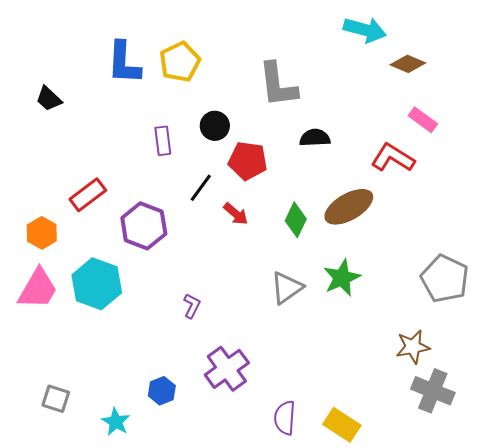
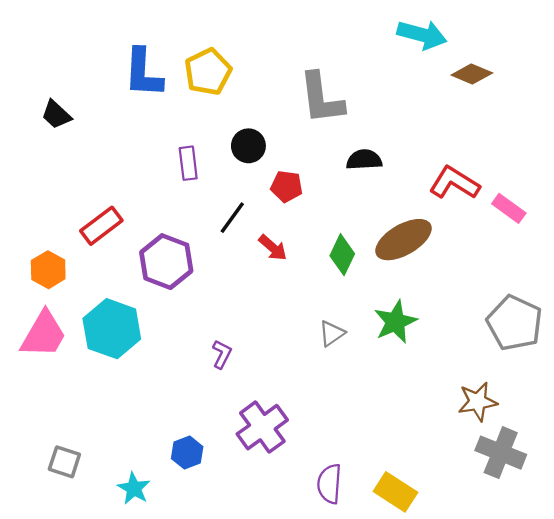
pink rectangle: (423, 120) -> (509, 208), moved
red pentagon: (248, 161) -> (287, 186), size x0.7
gray triangle: (287, 288) -> (332, 333), size x0.7

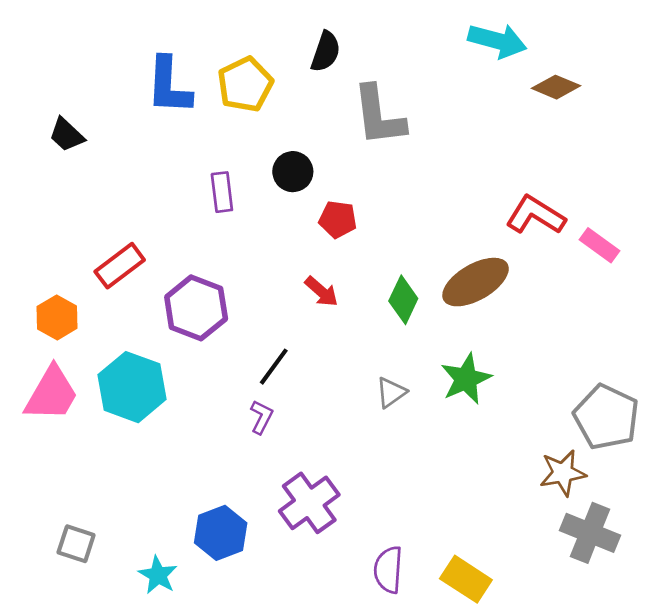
black semicircle: (364, 160) -> (326, 52), moved, turned 112
black line: (232, 218) -> (274, 367), moved
gray pentagon: (515, 323) -> (606, 417), moved
blue hexagon: (187, 453) -> (221, 533), size x1.4

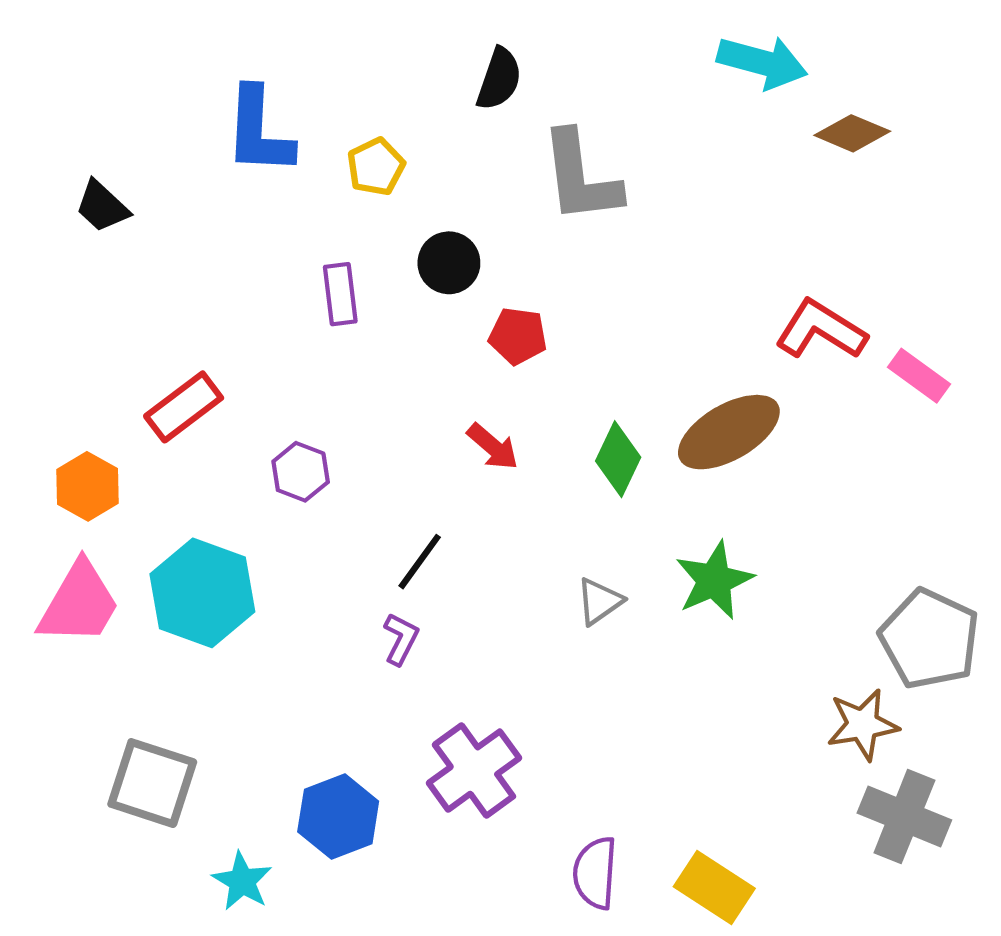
yellow pentagon: (245, 84) -> (376, 167), moved, size x0.7
purple hexagon: (196, 308) -> (301, 472), size x0.6
gray square: (76, 544) -> (152, 783), moved, size x1.5

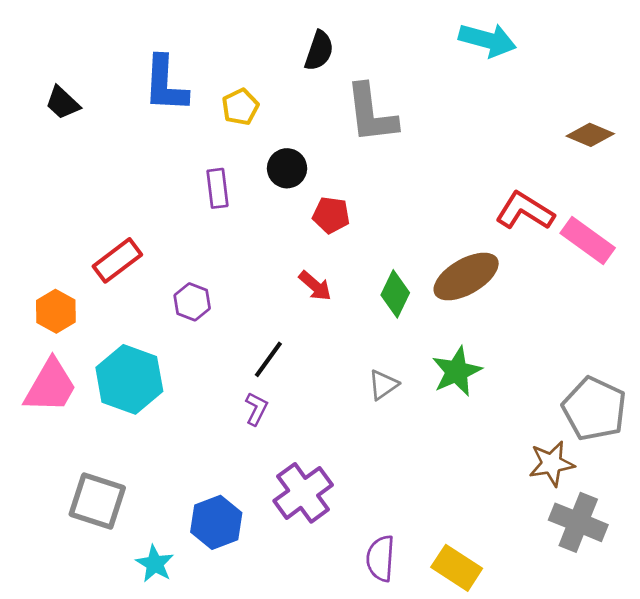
brown diamond: (852, 133) -> (590, 135), moved
black trapezoid: (102, 206) -> (63, 103), moved
pink rectangle: (919, 376) -> (588, 240), size x1.4

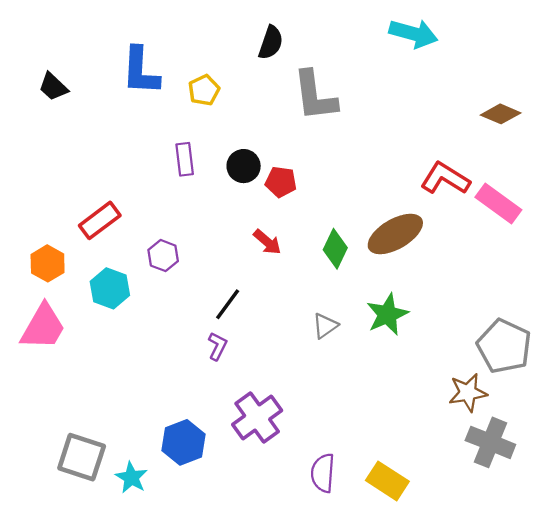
black circle: (287, 168) -> (244, 166), moved
cyan hexagon: (129, 379) -> (110, 288), moved, size x0.7
gray square: (97, 501) -> (82, 457), moved

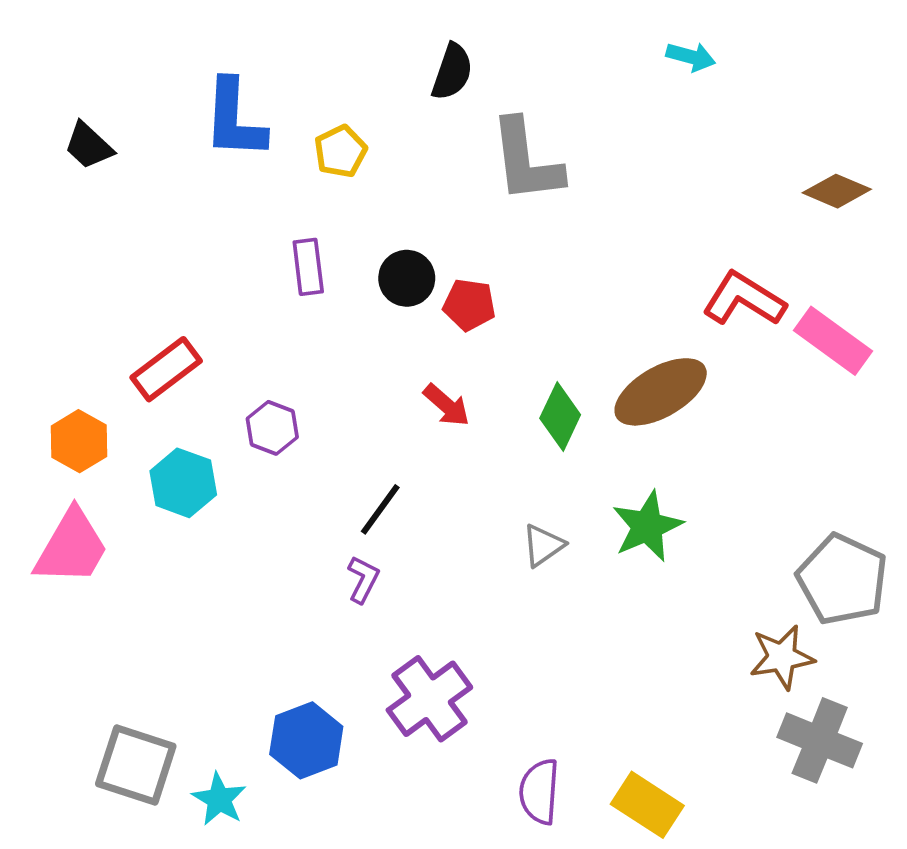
cyan arrow: (413, 34) -> (691, 57), size x0.6

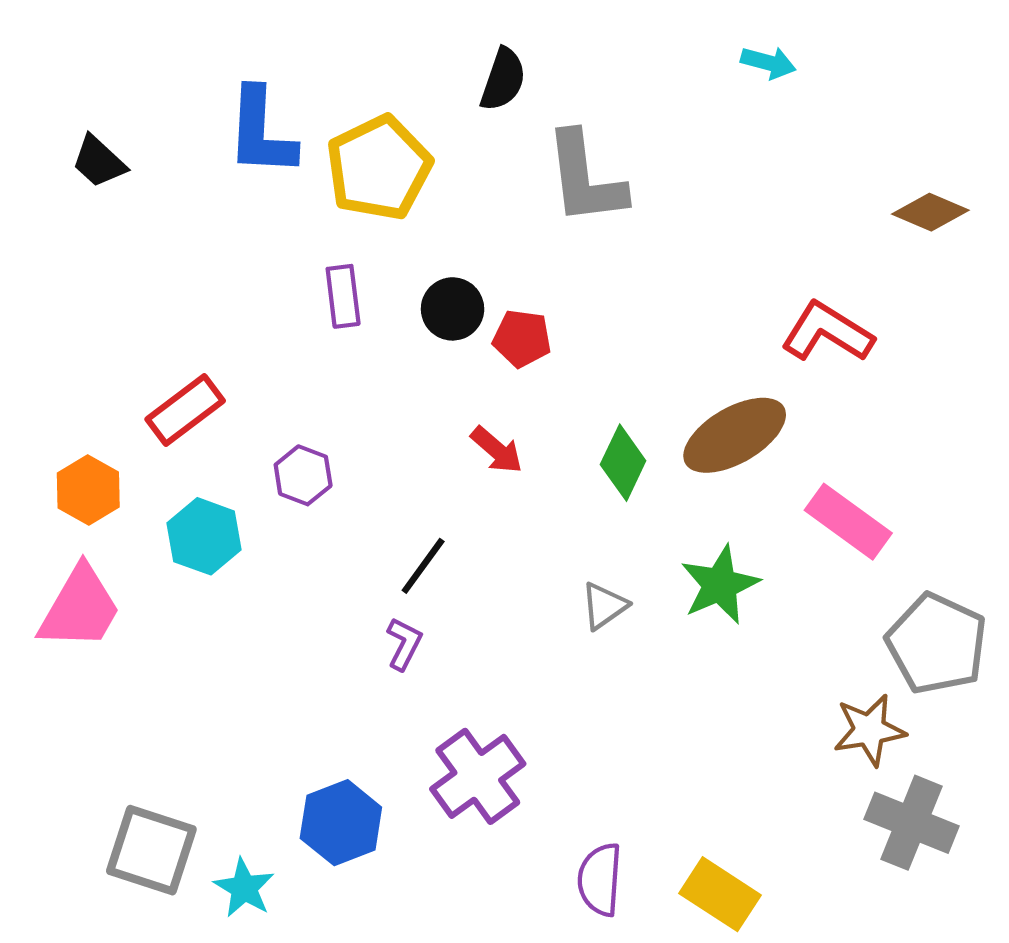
yellow pentagon: (340, 151) -> (379, 168), size x1.8
pink rectangle: (833, 341) -> (848, 522), moved

